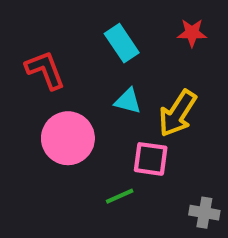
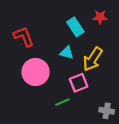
cyan rectangle: (122, 43) -> (75, 27), moved
pink square: (151, 159) -> (79, 83), turned -30

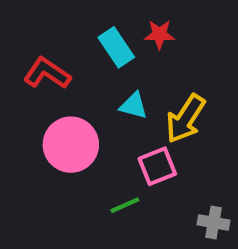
red star: (100, 17) -> (159, 34), moved
cyan rectangle: (75, 27) -> (116, 47), moved
red L-shape: (24, 36) -> (47, 73), turned -35

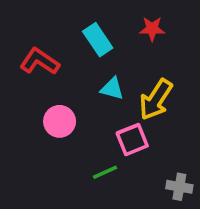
red star: (159, 34) -> (152, 29), moved
pink circle: (71, 145) -> (60, 121), size x0.7

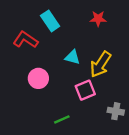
cyan rectangle: (98, 40) -> (50, 21), moved
green line: (105, 172) -> (62, 119), moved
gray cross: (179, 187) -> (116, 111), moved

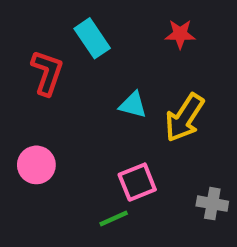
red L-shape: (25, 40) -> (47, 73), turned 75
pink circle: (38, 78) -> (36, 165), moved
pink square: (85, 90) -> (137, 182), moved

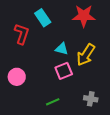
red star: (180, 34) -> (84, 16), size x1.6
pink square: (137, 182) -> (64, 71), moved
gray cross: (212, 204) -> (91, 99), moved

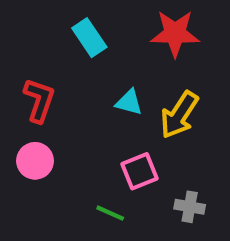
red L-shape: (22, 34) -> (39, 100), moved
pink square: (64, 71) -> (139, 171), moved
green line: (53, 102) -> (110, 213), turned 48

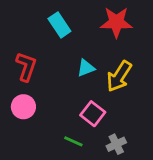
cyan triangle: (129, 102) -> (86, 68), turned -36
pink square: (139, 171) -> (93, 114), turned -30
gray cross: (190, 207) -> (116, 144), moved, turned -36

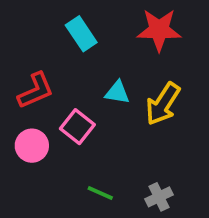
red L-shape: (26, 67) -> (36, 91), turned 48
cyan triangle: (86, 68) -> (117, 92), turned 30
pink square: (93, 114) -> (77, 127), moved

